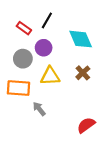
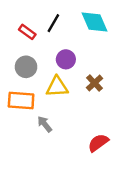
cyan diamond: (81, 39) -> (94, 22), moved
purple circle: (44, 48) -> (66, 59), moved

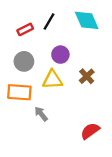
red rectangle: (27, 32) -> (25, 29), turned -63

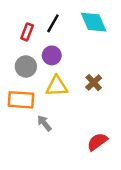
red rectangle: (25, 29) -> (27, 32), turned -42
purple circle: (60, 55) -> (52, 55), moved

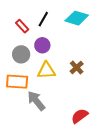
cyan diamond: (94, 22) -> (77, 18), turned -50
red rectangle: (27, 32) -> (22, 26), turned -64
gray arrow: (44, 123) -> (36, 101), size x1.5

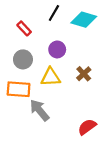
black line: (43, 19) -> (54, 13), moved
purple circle: (42, 45) -> (57, 49), moved

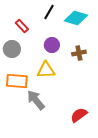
gray circle: (23, 59) -> (12, 49), moved
brown cross: (84, 74) -> (79, 53), moved, turned 32

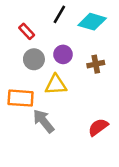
gray circle: (12, 49) -> (34, 59), moved
red semicircle: (79, 115) -> (98, 127), moved

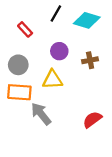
gray circle: (34, 59) -> (18, 65), moved

